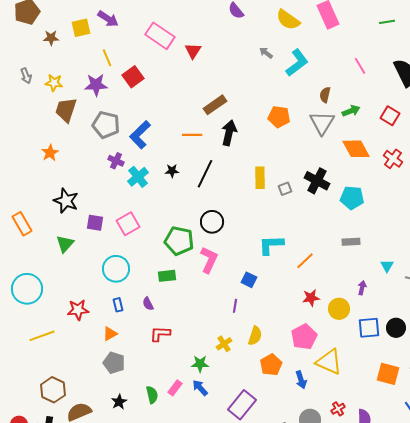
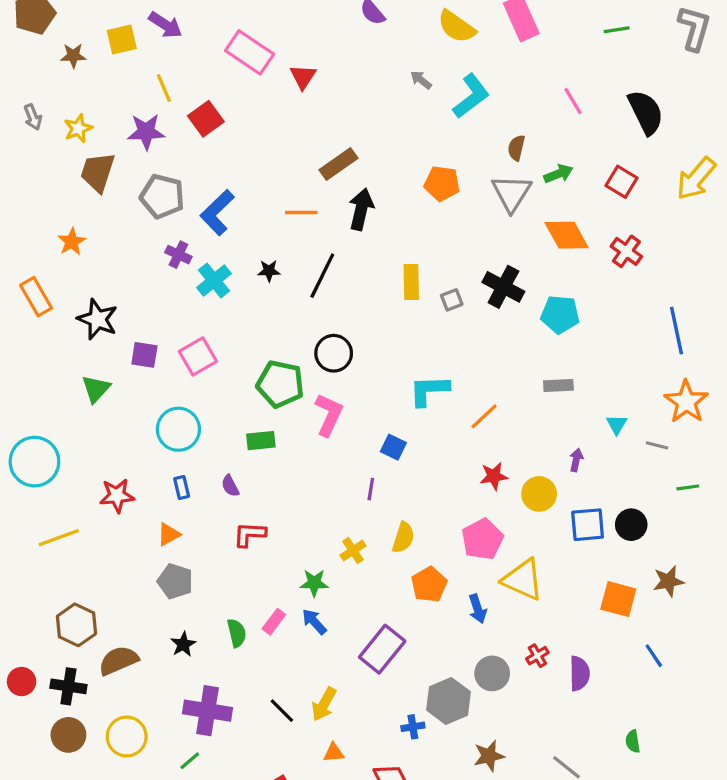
yellow star: (54, 83) -> (78, 128), turned -30
orange rectangle: (22, 224) -> (36, 297), moved

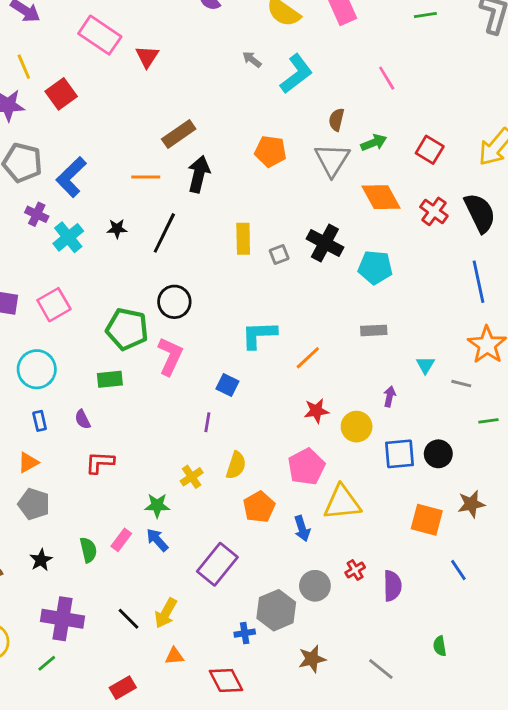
black semicircle: (646, 112) -> (480, 213), moved
yellow triangle: (523, 580) -> (342, 503), turned -30

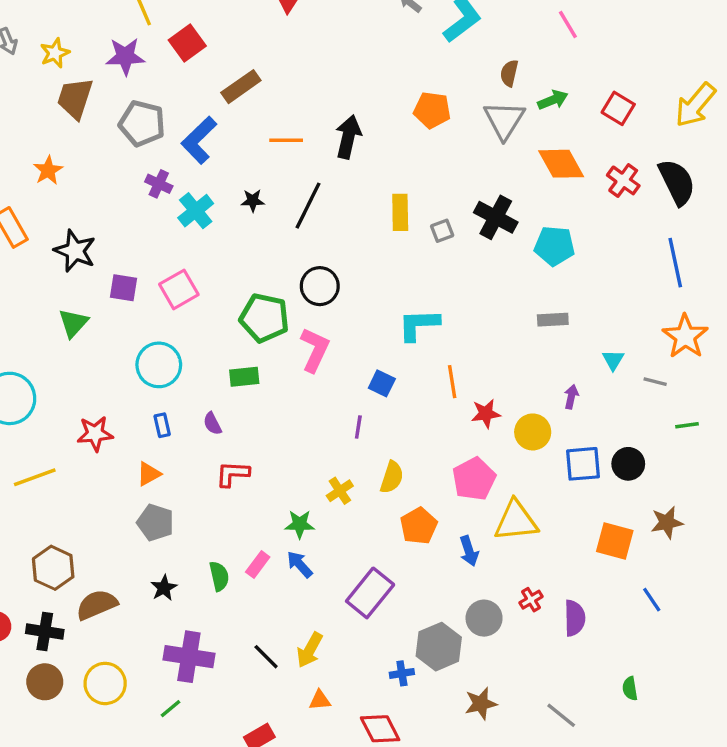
brown rectangle: (179, 134) -> (241, 87), moved
orange line: (308, 358) -> (452, 382), moved, turned -56

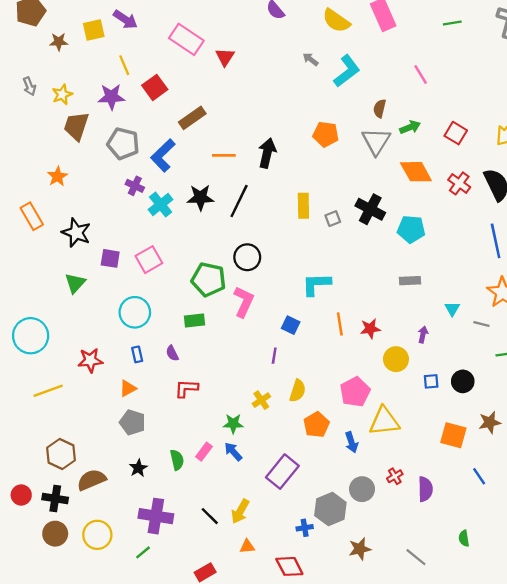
black star: (253, 201) -> (200, 198), size x1.6
red star: (486, 414) -> (370, 329), moved
blue square: (583, 464) -> (431, 381), size x0.6

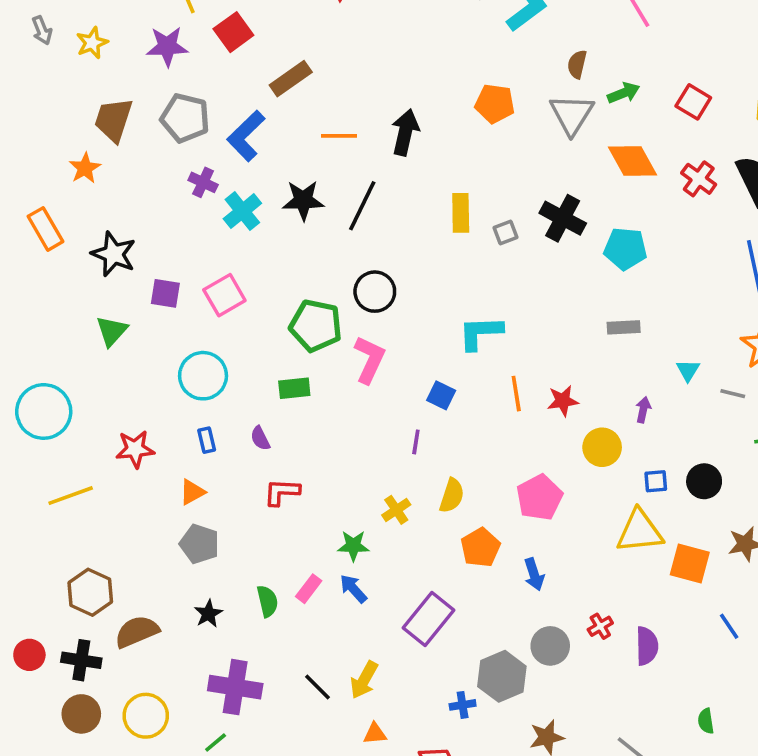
brown trapezoid: (76, 126) -> (114, 120), moved
yellow triangle: (384, 421) -> (640, 531), moved

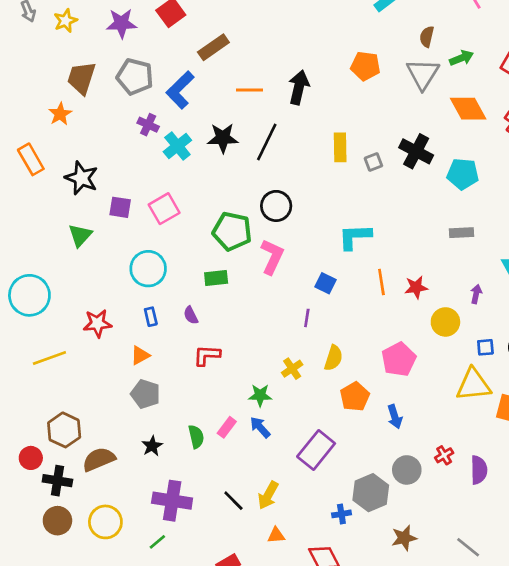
red circle: (29, 655) -> (31, 458), moved

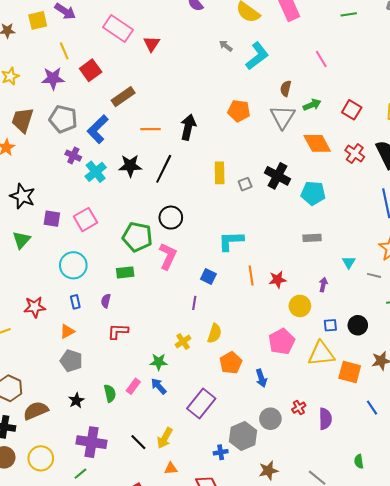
purple semicircle: (191, 315) -> (106, 301), turned 40
pink pentagon: (399, 359) -> (282, 342), moved

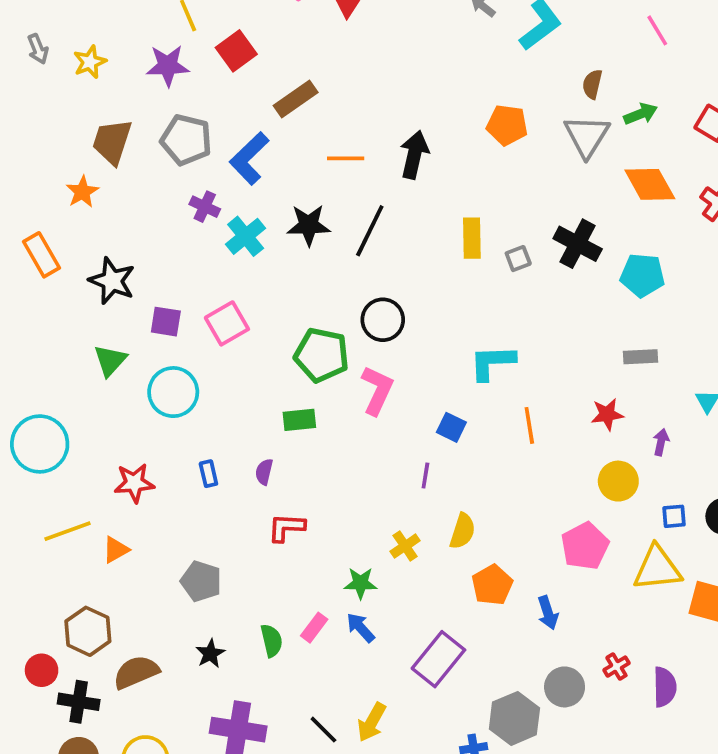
cyan circle: (73, 265) -> (173, 392), moved
red star: (278, 280) -> (607, 414), moved
orange triangle: (67, 331) -> (116, 550), moved

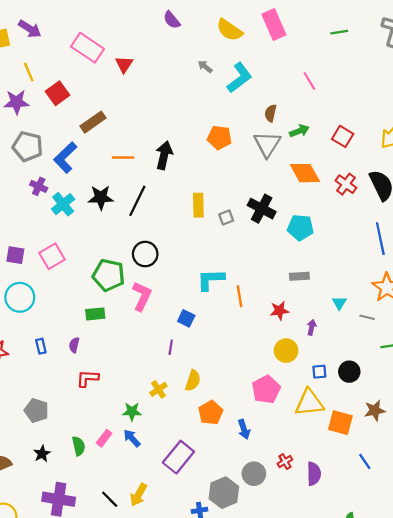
orange line: (529, 425) -> (239, 296), moved

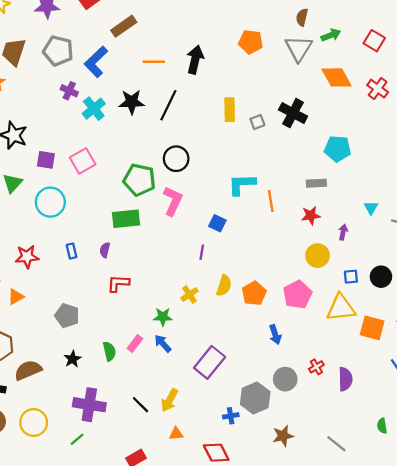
cyan pentagon: (300, 227) -> (338, 149), moved
gray rectangle: (299, 276) -> (316, 183), moved
green rectangle: (95, 314) -> (126, 219), size x1.4
orange pentagon: (211, 413) -> (254, 293), moved

